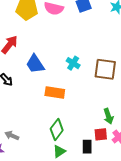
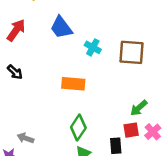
blue trapezoid: (35, 64) -> (61, 27), moved
green arrow: (108, 116) -> (139, 108), turned 70

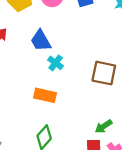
cyan cross: (93, 47) -> (56, 63), moved

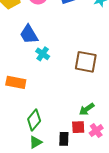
orange rectangle: (45, 95) -> (16, 82), moved

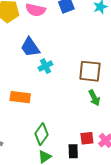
cyan cross: (43, 54) -> (45, 66), turned 32
green arrow: (87, 109) -> (94, 98), moved, turned -77

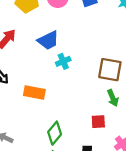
blue trapezoid: (30, 47) -> (48, 40), turned -85
red square: (87, 138) -> (98, 122), moved

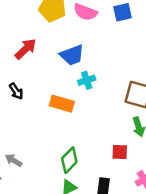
orange rectangle: (34, 92) -> (62, 104), moved

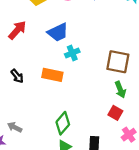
black arrow: (16, 91) -> (17, 76), moved
red square: (120, 152) -> (115, 113), moved, turned 32

